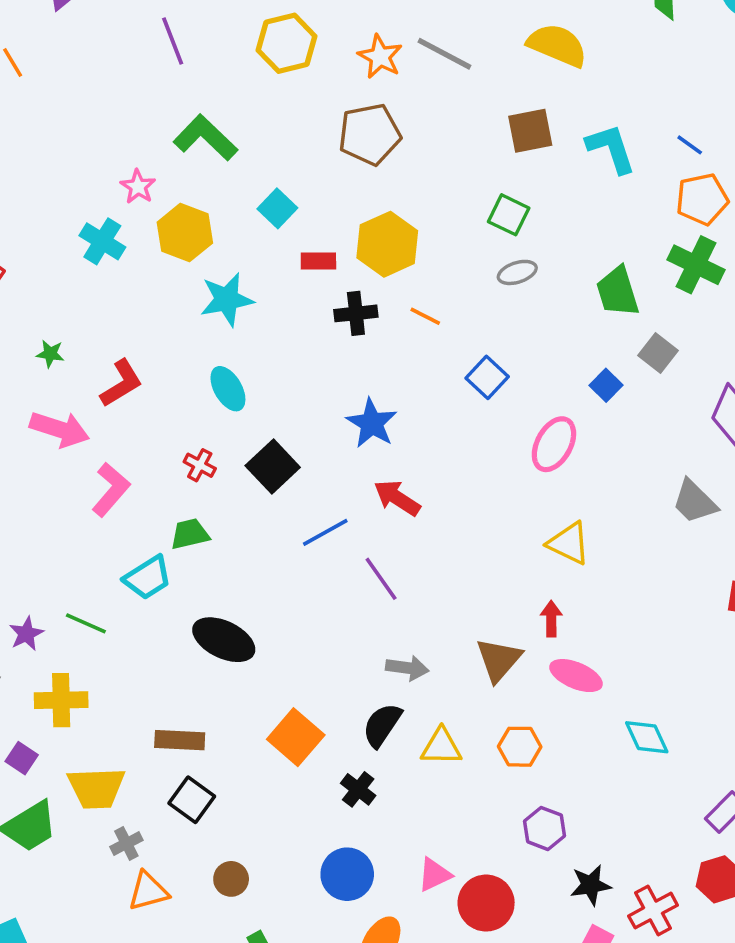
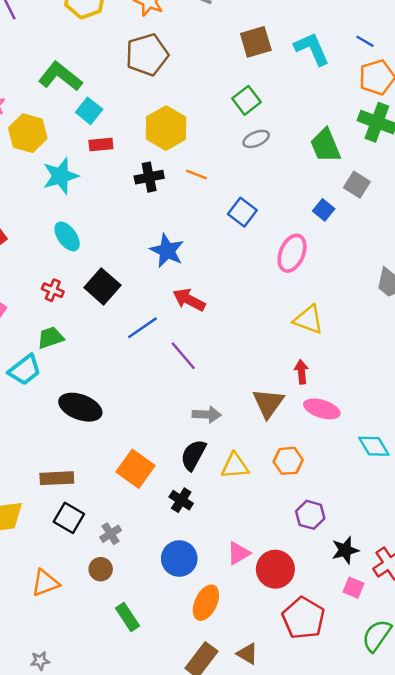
green L-shape: (205, 138) -> (60, 76), moved
green square: (509, 215) -> (247, 100), turned 32
red rectangle: (318, 261) -> (101, 144), moved
gray cross: (126, 843) -> (111, 534), moved

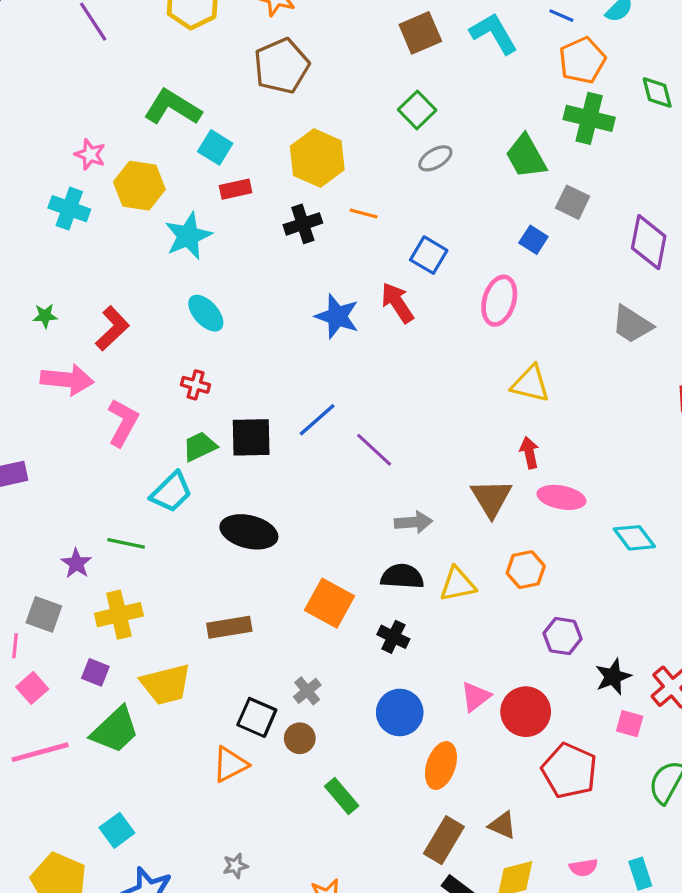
black square: (102, 286) -> (251, 437), moved, turned -36
red arrow: (189, 300) -> (397, 303), moved, turned 36
black semicircle: (193, 455) -> (402, 576), turned 72
black square: (69, 518) -> (257, 717), moved

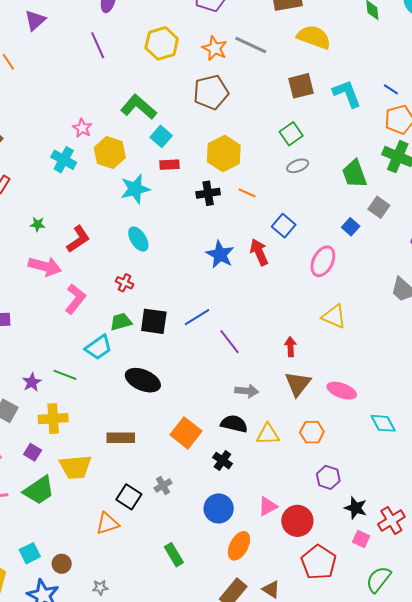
red arrow: (529, 453) -> (290, 347), moved
black star: (613, 677) -> (356, 508), turned 30
brown circle: (300, 738) -> (62, 564), moved

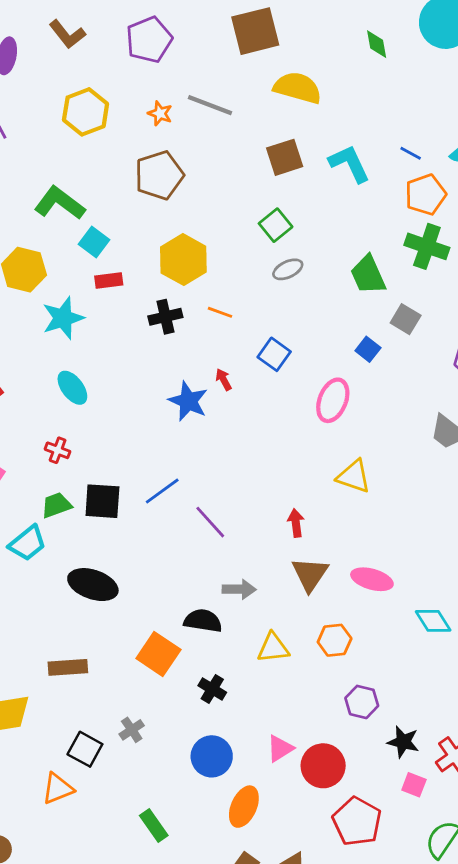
orange star: (215, 48) -> (160, 113), size x0.7
red arrow: (259, 252) -> (224, 380), moved, size x0.6
black semicircle: (234, 424) -> (203, 621), moved

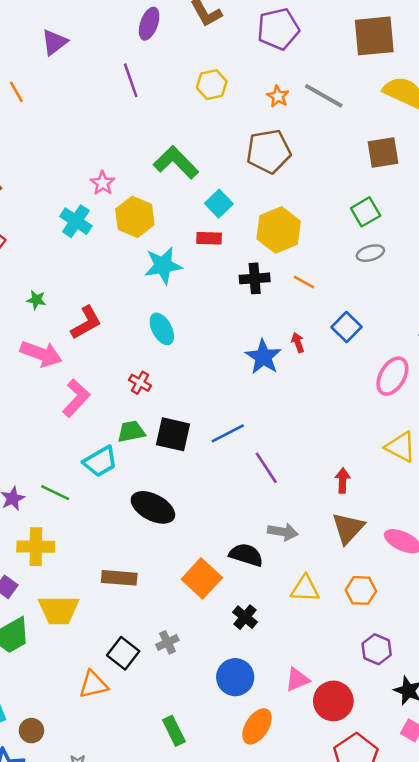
yellow hexagon: (86, 112) -> (212, 85), size x0.7
cyan square: (94, 242) -> (219, 204), moved

